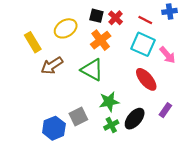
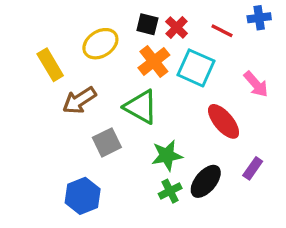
cyan square: (143, 44) -> (196, 68), moved
gray square: (78, 116) -> (107, 142), moved

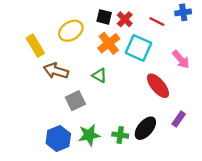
brown arrow: (79, 100) -> (56, 71), turned 50
green triangle: (141, 107) -> (100, 75), size x0.6
green star: (167, 155) -> (89, 135), moved
green cross: (170, 191) -> (120, 135), turned 35

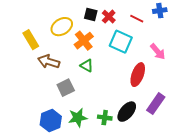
orange cross: (109, 43) -> (84, 41), moved
red ellipse: (158, 86) -> (138, 75), turned 60
purple rectangle: (179, 119) -> (156, 104), size x1.5

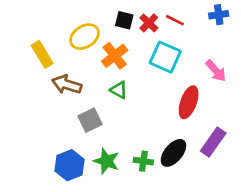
red line: (137, 19) -> (175, 20), moved
green star: (78, 118) -> (106, 161), turned 30

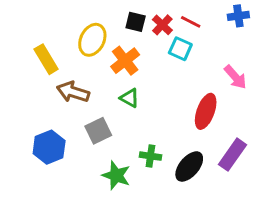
yellow ellipse: (85, 37) -> (92, 40), turned -32
cyan square: (165, 57) -> (180, 49), moved, size x0.7
green cross: (143, 161) -> (150, 156), moved
blue hexagon: (69, 165) -> (49, 147), moved

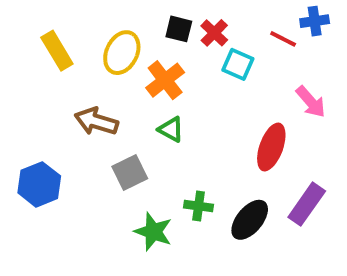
red line: (191, 22) -> (283, 39), moved
yellow rectangle: (46, 59) -> (57, 51), moved
blue hexagon: (49, 147) -> (39, 184), moved

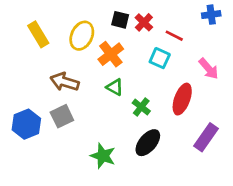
red line: (283, 39) -> (174, 36), moved
cyan square: (238, 64) -> (160, 58), moved
gray square: (130, 173) -> (62, 116), moved
green cross: (199, 206) -> (141, 107), moved, turned 30
black ellipse: (250, 220) -> (148, 143), moved

